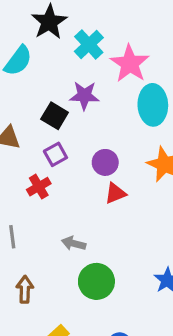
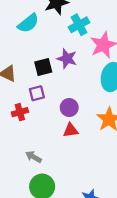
black square: (55, 116) -> (43, 67), turned 30

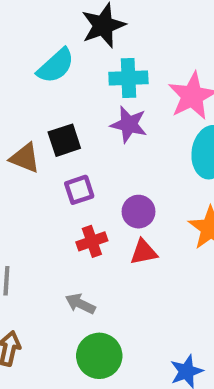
cyan cross: (79, 25) -> (128, 78), moved, turned 30
black square: (43, 67) -> (64, 140), moved
red cross: (20, 112) -> (92, 241), moved

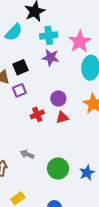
purple square: (79, 190) -> (19, 90), moved
gray arrow: (80, 304) -> (27, 154), moved
green circle: (99, 356) -> (58, 168), moved

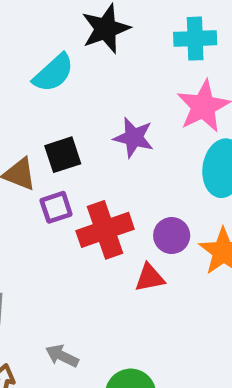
cyan cross: (49, 35) -> (195, 39), moved
purple circle: (58, 98) -> (172, 236), moved
red cross: (37, 114) -> (105, 230), moved, size x1.6

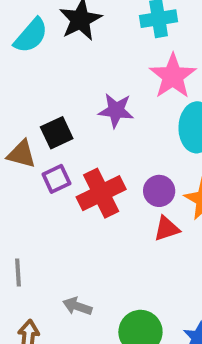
cyan semicircle: (53, 73) -> (31, 36), moved
red triangle: (150, 278) -> (167, 229), moved

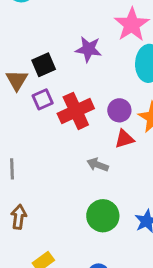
brown triangle: (21, 154) -> (17, 80), turned 45
gray arrow: (77, 306) -> (98, 165), moved

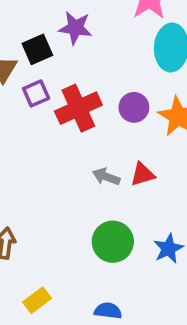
purple star: (88, 49) -> (75, 28), moved
red triangle: (124, 139) -> (143, 174), moved

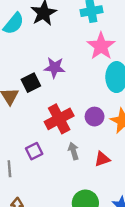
purple square: (36, 93) -> (34, 151), moved
gray arrow: (106, 177) -> (73, 151), moved, turned 56

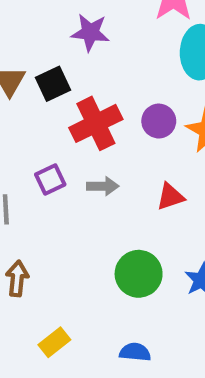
black square: (31, 83) -> (53, 84), moved
gray arrow: (73, 151) -> (103, 186), moved, turned 105

